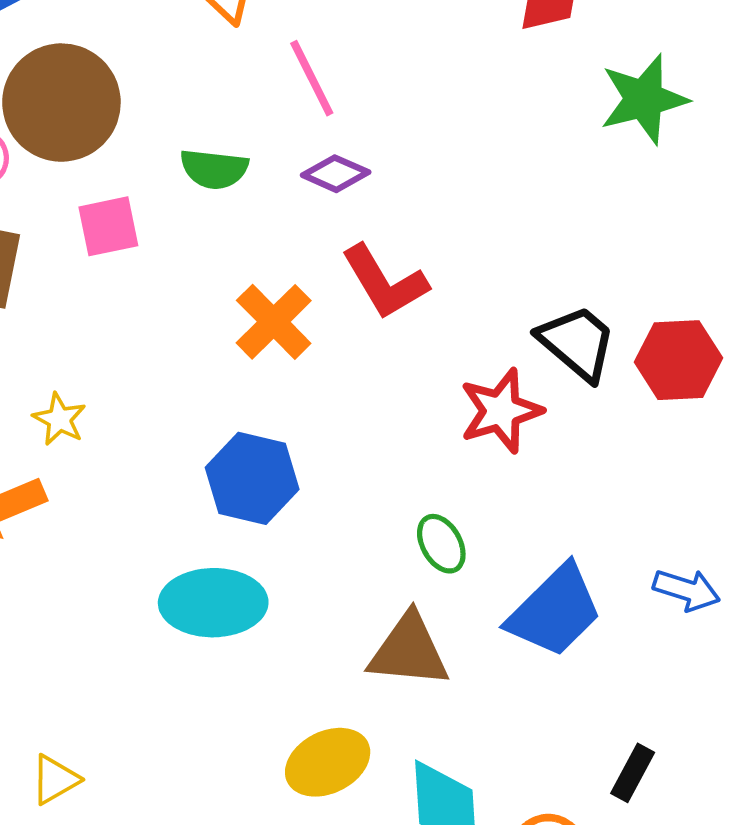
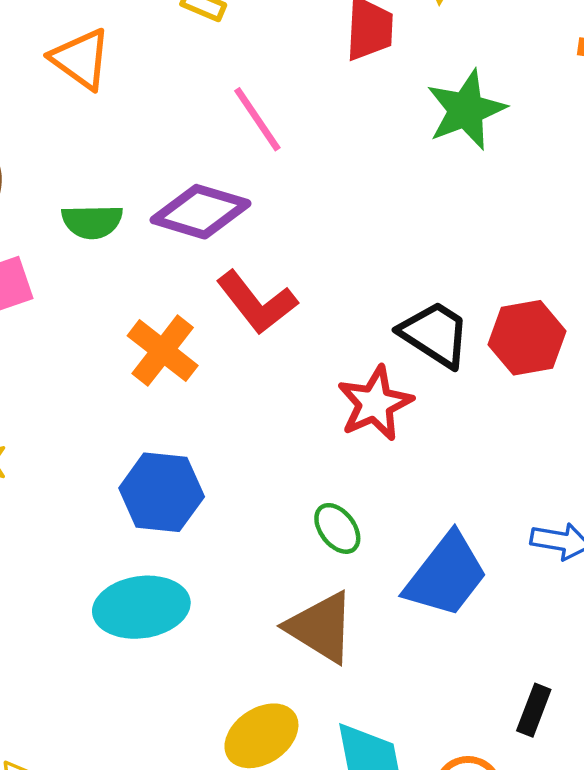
pink line: (312, 78) -> (257, 119), moved
purple diamond: (336, 174) -> (201, 212), size x1.6
brown triangle: (409, 651) -> (321, 627), turned 34

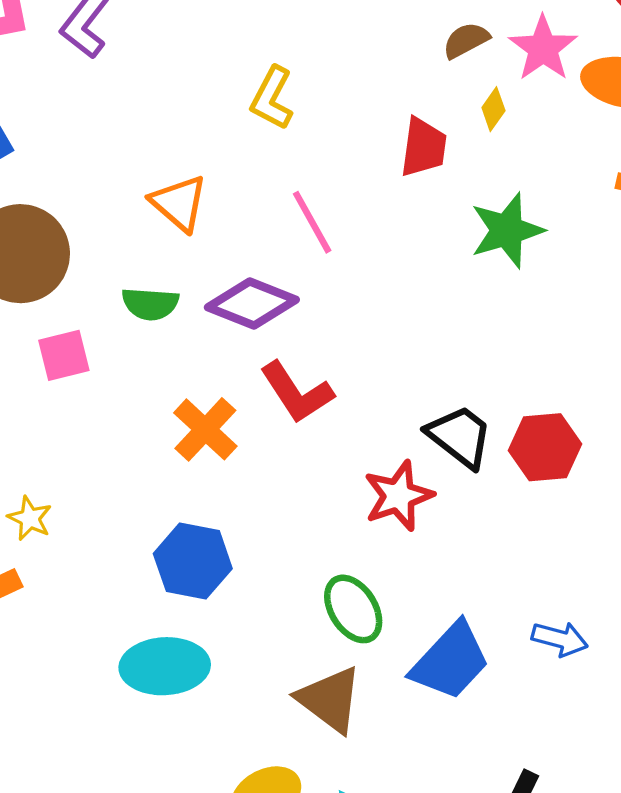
orange triangle: (81, 59) -> (179, 203), moved
green ellipse: (337, 528) -> (353, 609), size x1.4

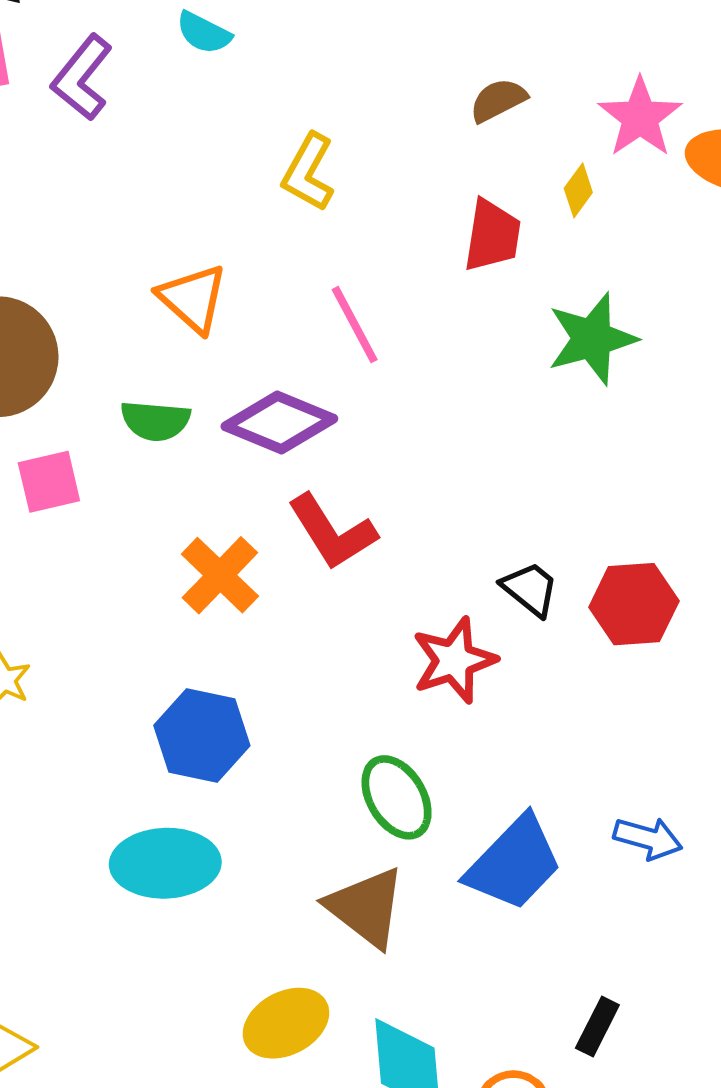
brown semicircle: (466, 40) -> (498, 100), moved
black trapezoid: (460, 436) -> (530, 589), size x0.7

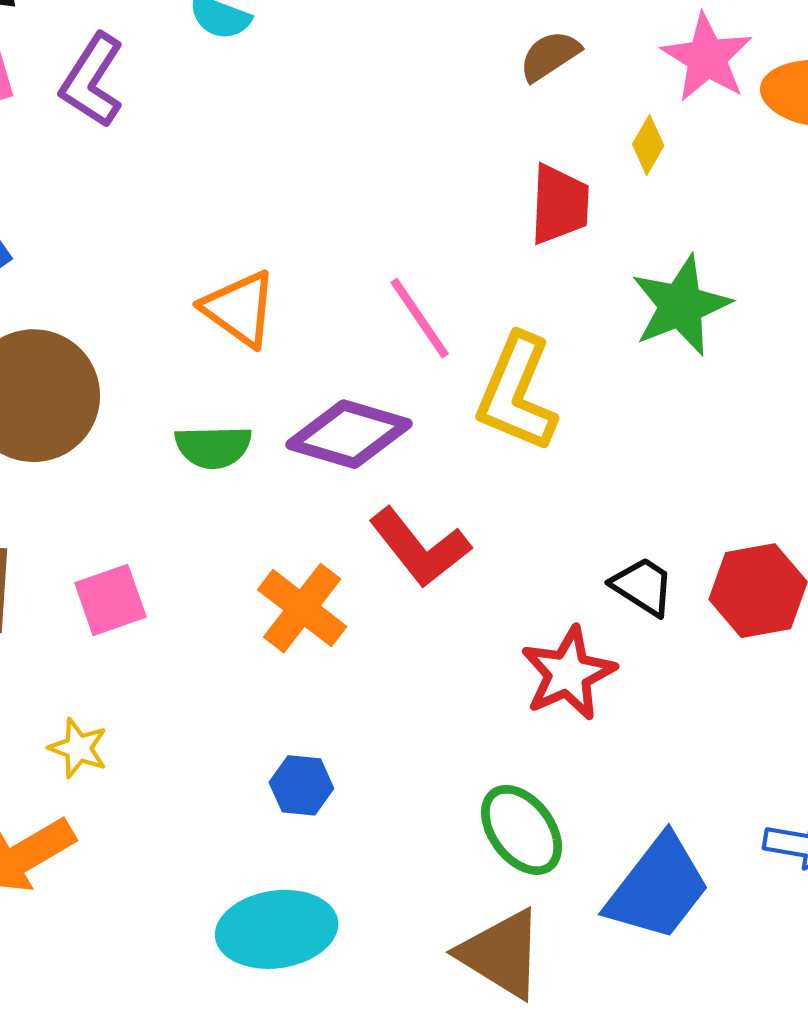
yellow L-shape: (308, 172) -> (517, 393), moved, size x1.4
pink square: (49, 482) -> (110, 600), moved
blue hexagon: (202, 736) -> (301, 785), size x0.6

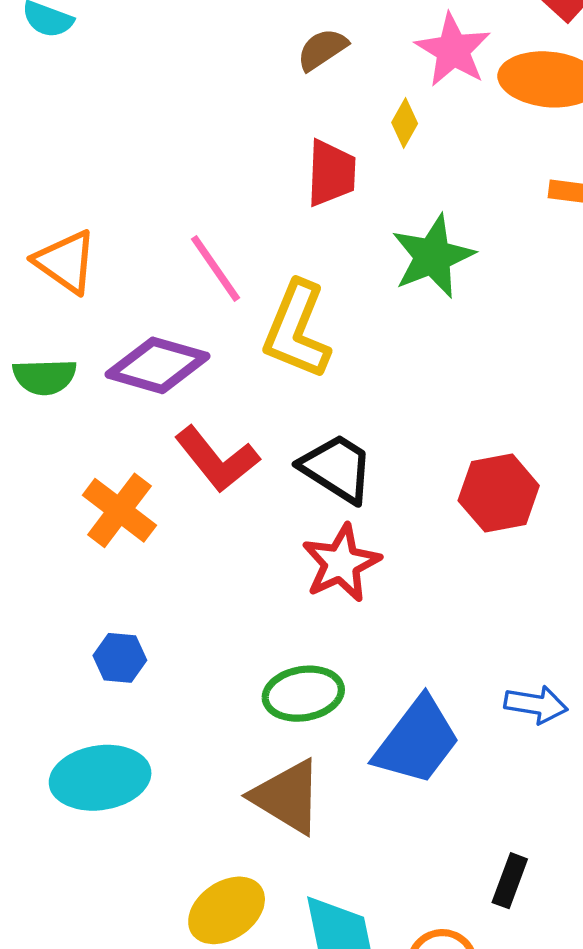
black trapezoid: (643, 586) -> (337, 468), moved, size x1.4
green ellipse: (522, 830) -> (303, 694), turned -62

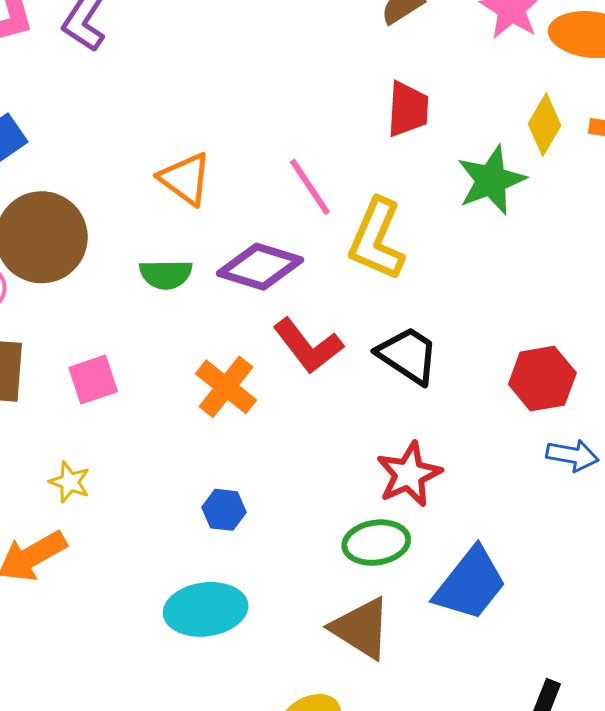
yellow diamond: (405, 123) -> (545, 125), moved, size x1.5
red star: (341, 563) -> (409, 474), moved
blue arrow: (536, 704) -> (572, 455), moved

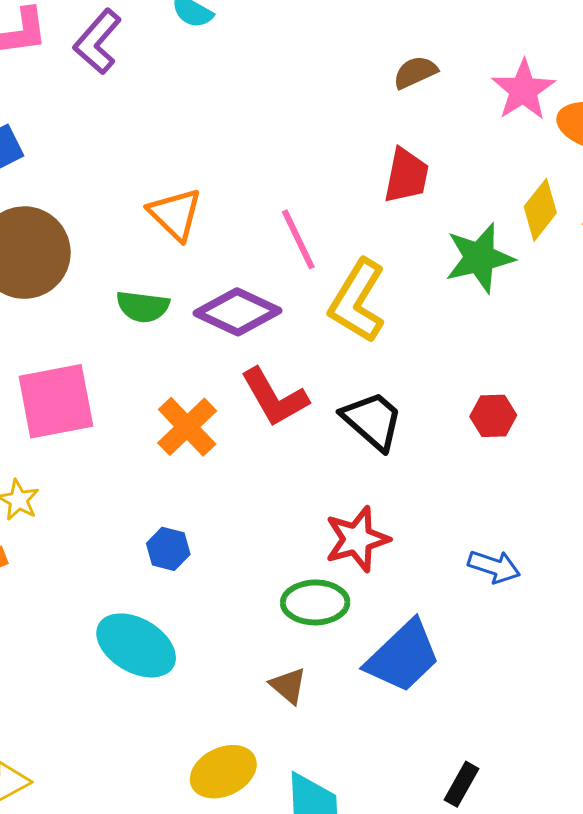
red hexagon: (542, 379) -> (493, 416), moved, size x0.7
pink square: (93, 380) -> (56, 401), size x1.6
blue arrow: (572, 455) -> (494, 567), moved
cyan ellipse: (206, 609) -> (136, 645), turned 30
brown triangle: (361, 628) -> (288, 686), size x0.6

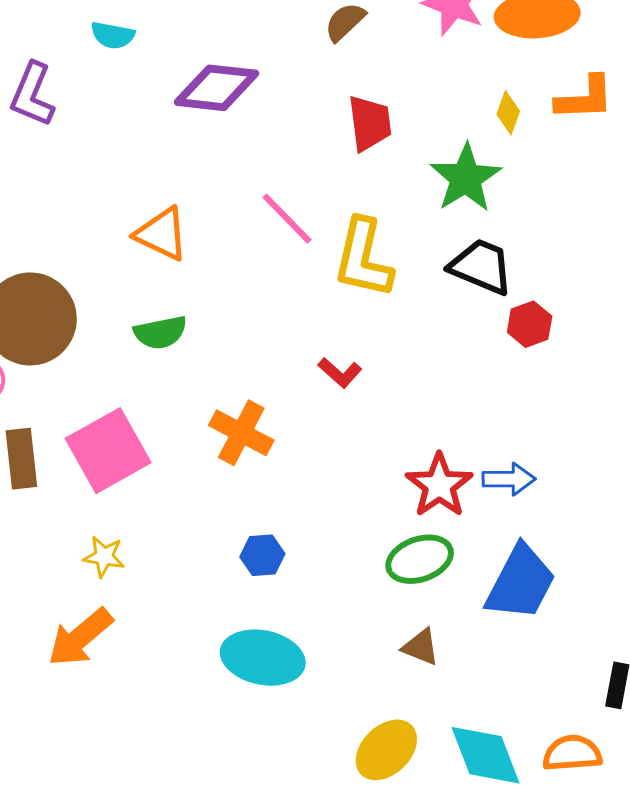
yellow diamond: (540, 210) -> (508, 113), size x0.7
purple diamond: (238, 312) -> (217, 88), moved
red L-shape: (274, 397) -> (340, 373), moved, size x0.6
black trapezoid: (372, 421) -> (481, 267), moved
blue arrow: (494, 567) -> (509, 479), moved

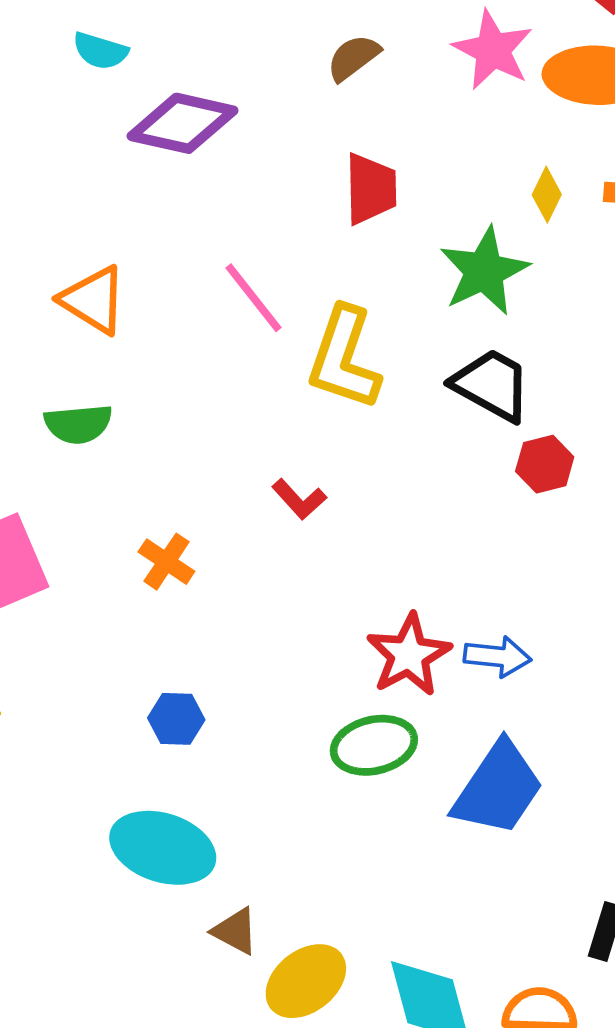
cyan semicircle: (113, 35) -> (100, 51), moved
orange cross: (241, 433) -> (166, 562), size x0.7
brown triangle: (421, 647) -> (235, 931), moved

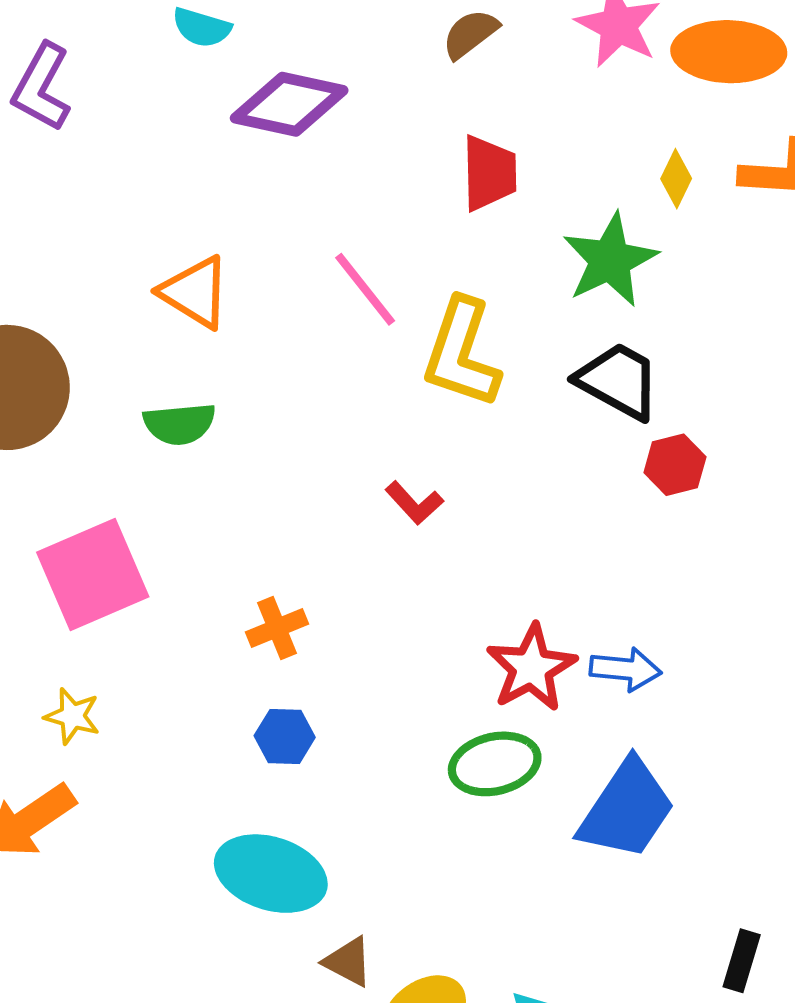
orange cross: (166, 562) -> (277, 628), moved, turned 34

